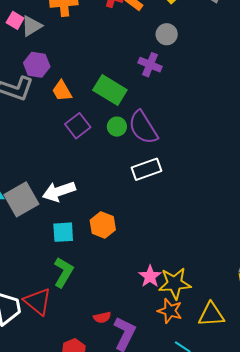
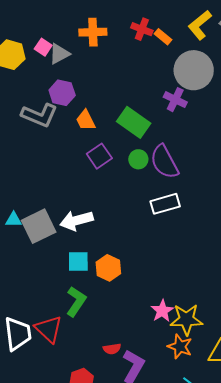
gray circle: (167, 34) -> (194, 70), size x1.8
orange hexagon: (103, 225) -> (108, 268), moved

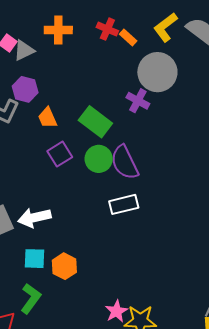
green circle: (138, 159) -> (99, 159), size x1.4

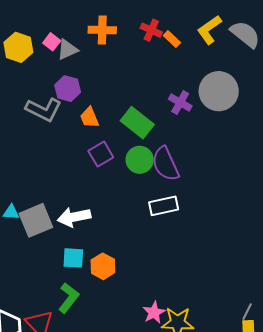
gray circle: (157, 72) -> (219, 91), moved

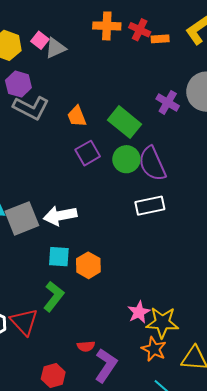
orange cross: (102, 30) -> (107, 26), moved
orange rectangle: (172, 39) -> (160, 39), turned -48
purple hexagon: (68, 89) -> (18, 84), moved

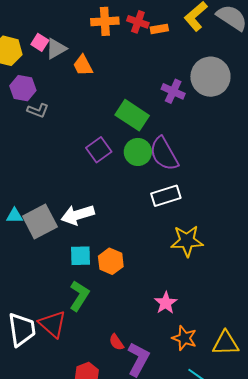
gray L-shape: (31, 108) -> (38, 110), size x0.6
orange trapezoid: (77, 116) -> (83, 65), moved
yellow star: (162, 322) -> (187, 241), moved
red semicircle: (86, 346) -> (116, 342), turned 66

